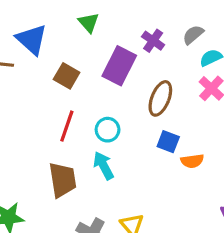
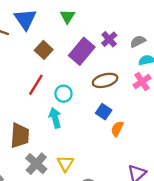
brown ellipse: (160, 98) -> (105, 80), turned 40
orange semicircle: (192, 161) -> (117, 129), turned 112
brown trapezoid: (62, 180) -> (20, 136), moved

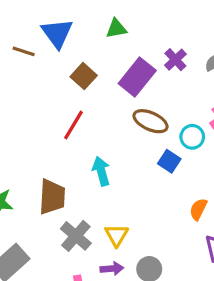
green triangle: (67, 16) -> (116, 29), turned 49
brown ellipse: (105, 80) -> (151, 121), moved, turned 40
cyan circle: (63, 94) -> (192, 137), moved
orange semicircle: (117, 129) -> (198, 209), moved

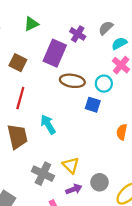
brown trapezoid: (52, 197) -> (17, 137), moved

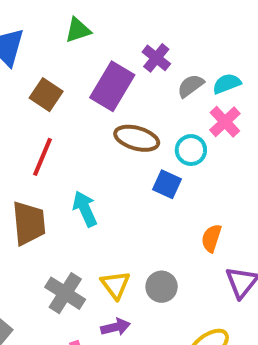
gray semicircle: (106, 28) -> (191, 86), moved
gray circle: (100, 182) -> (162, 287), moved

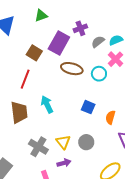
purple cross: (156, 58) -> (80, 28), turned 32
brown square: (46, 95) -> (34, 53), moved
blue square: (167, 184) -> (88, 107), moved

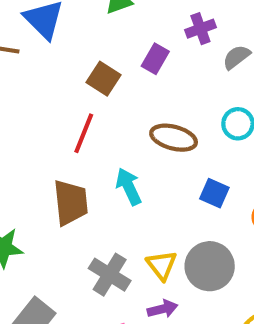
purple rectangle: (59, 43) -> (155, 59), size x0.6
brown ellipse: (72, 69) -> (174, 138), moved
gray circle: (86, 142) -> (210, 266), size x1.5

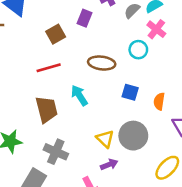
brown square: (103, 79) -> (56, 34), turned 36
red line: (84, 133) -> (49, 68), turned 60
gray cross: (110, 275) -> (56, 152), moved

